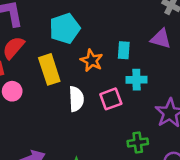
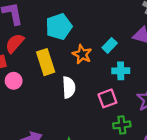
cyan rectangle: (124, 50) -> (110, 45), turned 40
pink square: (111, 99) -> (107, 98), moved

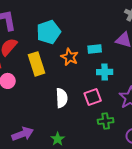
cyan rectangle: (110, 45) -> (95, 49), turned 40
white semicircle: (69, 87) -> (62, 98), moved

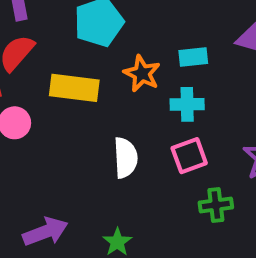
yellow rectangle: (37, 64) -> (74, 88), turned -65
cyan cross: (105, 72) -> (187, 104), moved

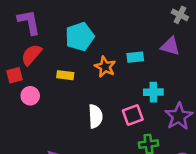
yellow rectangle: (74, 88) -> (65, 75), size x0.6
cyan cross: (187, 104) -> (153, 92), moved

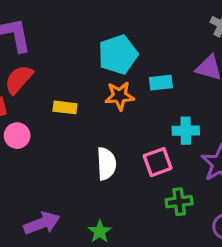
cyan pentagon: (80, 37) -> (118, 55), moved
orange star: (105, 67) -> (120, 96), turned -30

